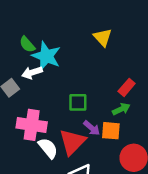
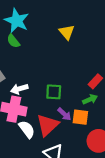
yellow triangle: (103, 37) -> (67, 32), moved
cyan star: (46, 56) -> (17, 21), moved
white arrow: (32, 73) -> (19, 89), moved

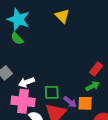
yellow triangle: (67, 32) -> (62, 16), moved
green square: (54, 92) -> (52, 92), moved

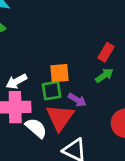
orange square: (85, 103) -> (60, 73), moved

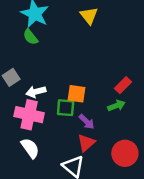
red triangle: (60, 118) -> (86, 143), moved, size x0.7
white semicircle: (36, 128) -> (30, 148), moved

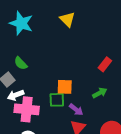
green semicircle: (30, 37) -> (21, 63), moved
red rectangle: (123, 85) -> (105, 64), moved
white arrow: (36, 92) -> (16, 95), moved

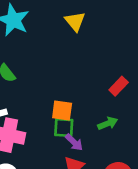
green square: (57, 100) -> (64, 128), moved

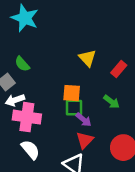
yellow triangle: (75, 21) -> (87, 58), moved
green arrow: (108, 123) -> (111, 102), turned 63

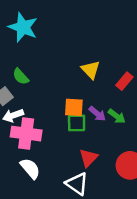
purple arrow: (84, 120) -> (97, 114), moved

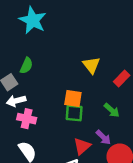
green semicircle: (21, 77) -> (26, 66), turned -119
purple arrow: (97, 114) -> (103, 137), moved
pink cross: (26, 134) -> (27, 119), size x0.7

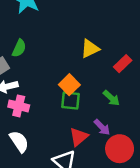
yellow triangle: (91, 65) -> (90, 49), turned 42
orange square: (73, 98) -> (69, 85), turned 36

